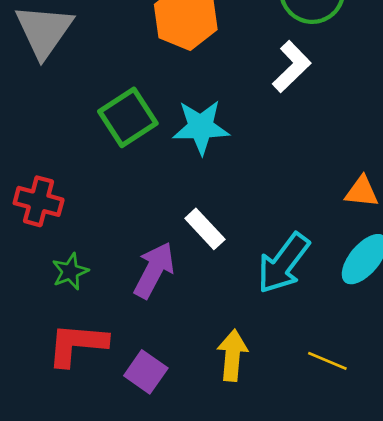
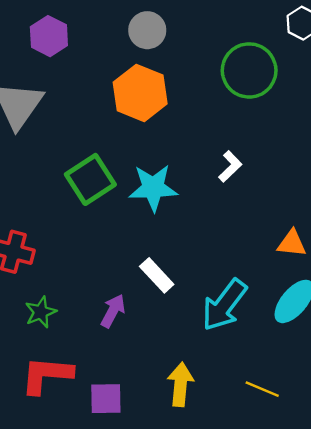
white L-shape: (292, 67) -> (230, 166), moved, size x0.7
purple arrow: (154, 270) -> (113, 311), size x0.7
purple square: (146, 372) -> (106, 399), turned -36

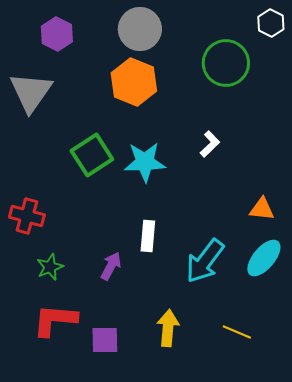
gray circle: (147, 30) -> (140, 29), size x1.4
white rectangle: (157, 275) -> (148, 236), turned 48

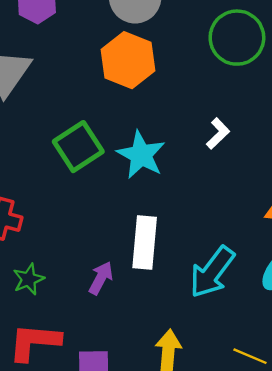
cyan star: (145, 162) -> (141, 155), turned 30
white rectangle: (148, 236) -> (145, 242), size x1.4

